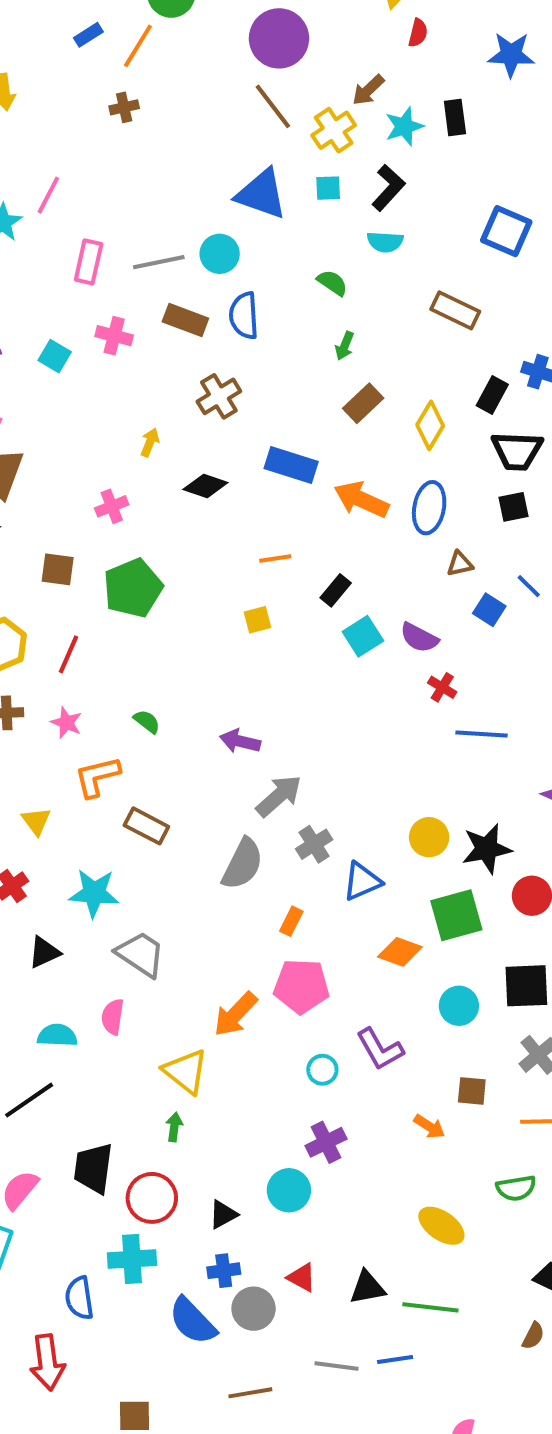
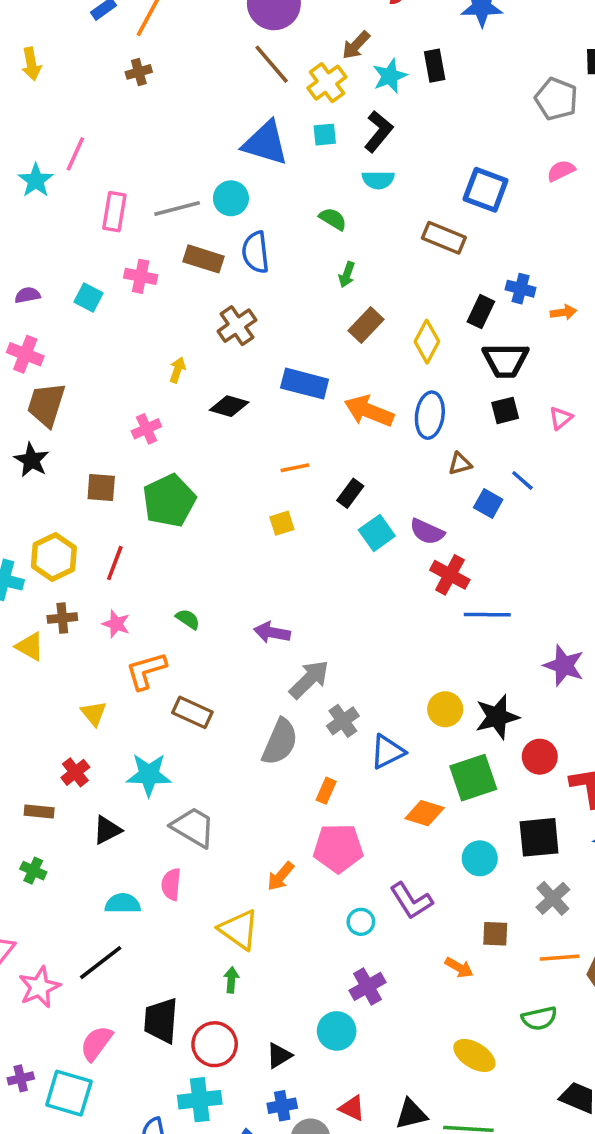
blue square: (506, 231) -> (486, 190), moved
red cross: (442, 687) -> (450, 575), size x1.5
orange arrow: (235, 1014) -> (281, 876), size x0.7

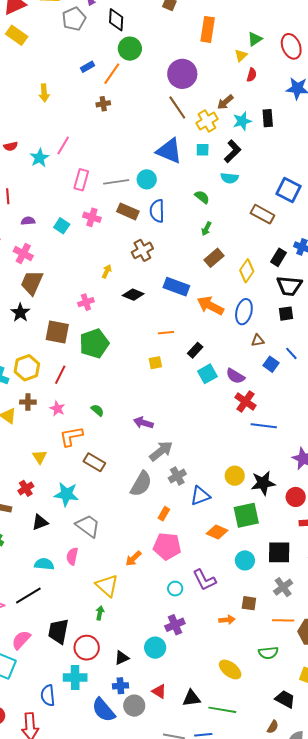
brown square: (101, 488) -> (57, 332), size x1.4
red circle: (540, 757) -> (296, 497), moved
orange arrow: (459, 967) -> (227, 620), turned -42

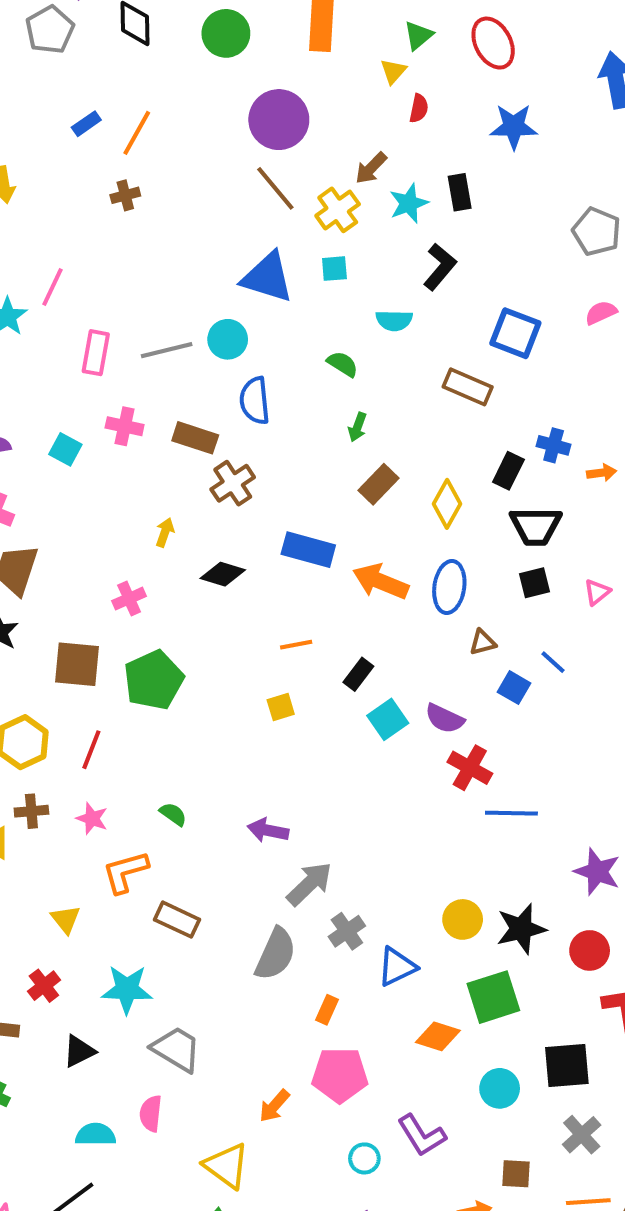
green circle: (130, 49) -> (226, 33), moved
black L-shape: (233, 151) -> (440, 267), moved
brown rectangle: (128, 211) -> (195, 438), moved

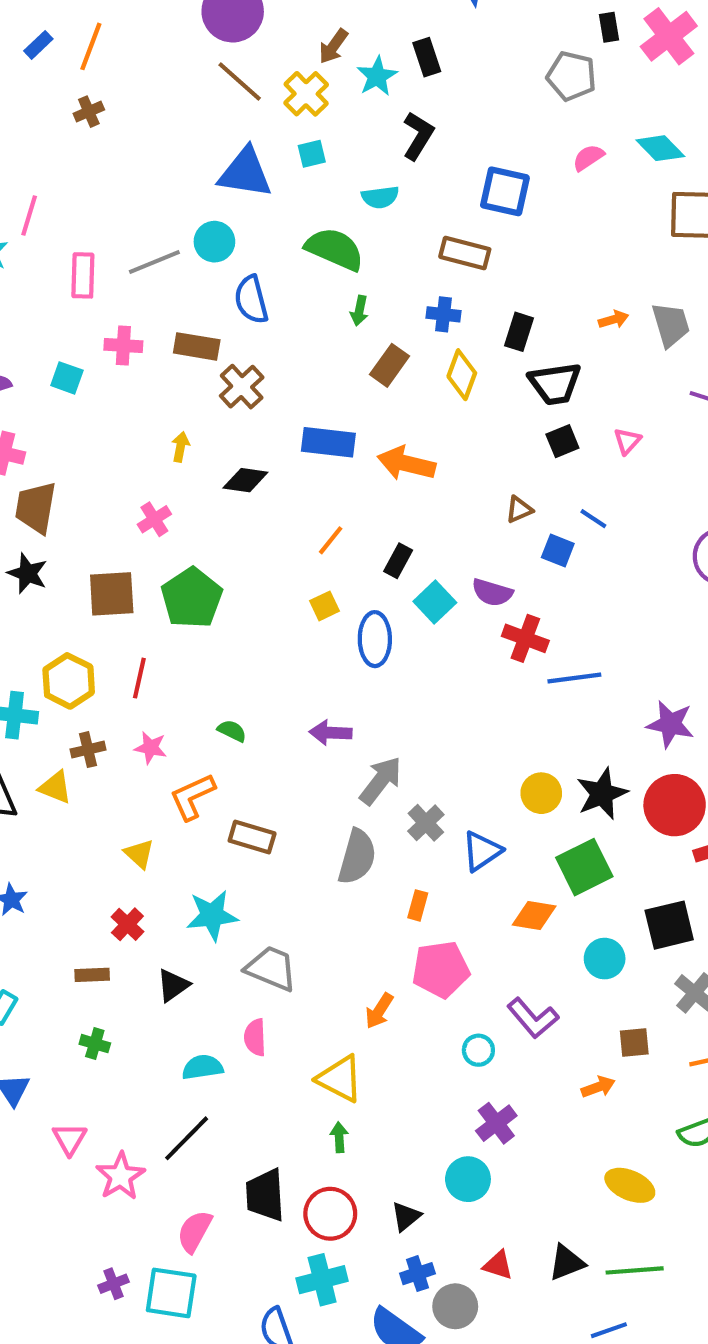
green semicircle: (343, 364) -> (335, 249), size x1.8
blue cross: (554, 445) -> (444, 314), moved
blue ellipse: (449, 587) -> (375, 639), moved
orange line: (296, 645) -> (331, 540), turned -32
red circle: (590, 950) -> (675, 805), size x1.5

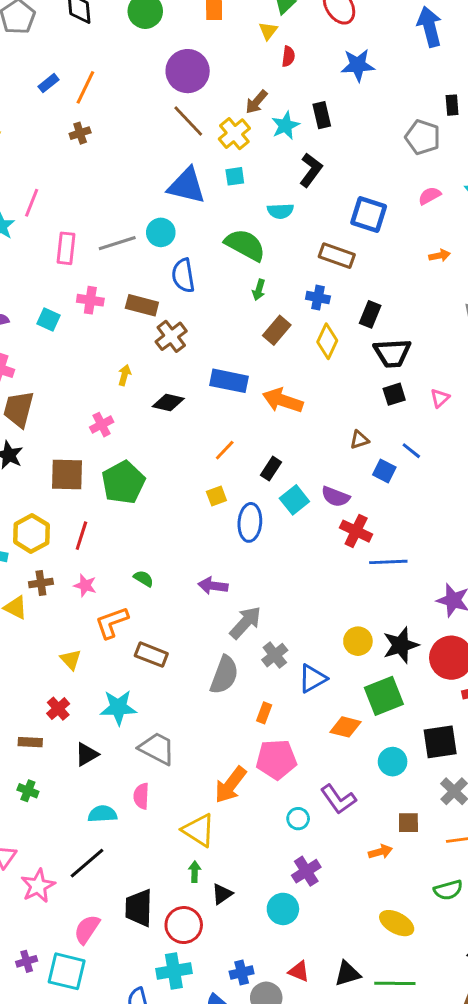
orange arrow: (614, 319) -> (440, 256), moved
orange arrow: (379, 1011) -> (230, 785), size x1.5
black triangle: (406, 1216) -> (222, 894), moved

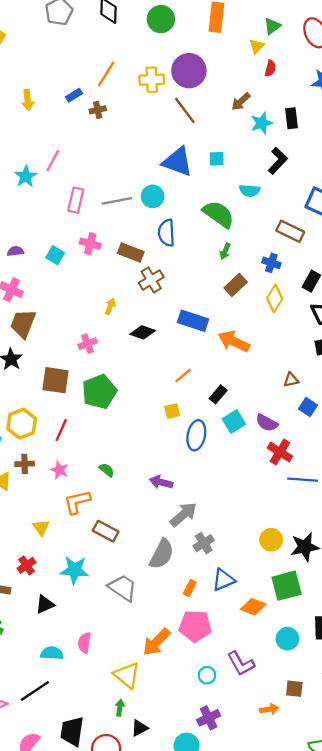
blue rectangle: (48, 83) -> (74, 95), moved
yellow cross: (234, 134) -> (152, 80), moved, turned 30
blue triangle: (313, 678) -> (223, 580), moved
gray trapezoid: (157, 748) -> (123, 588), moved

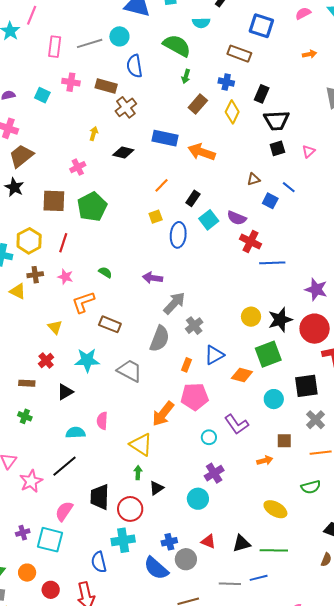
brown trapezoid: (23, 324) -> (21, 156), turned 36

